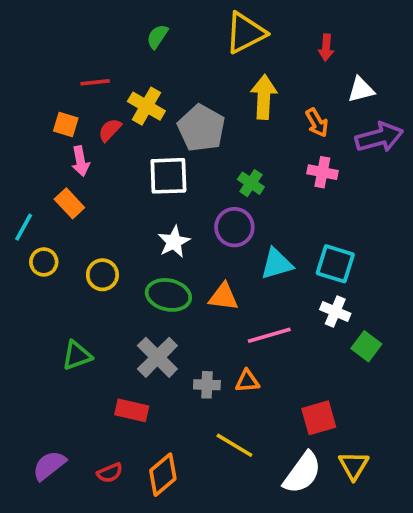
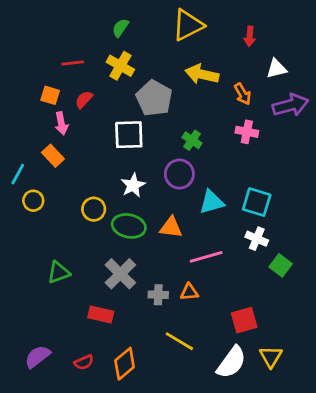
yellow arrow: (264, 97) -> (202, 74), turned -80
yellow cross: (146, 106) -> (120, 66), moved
yellow circle: (102, 275) -> (94, 209), moved

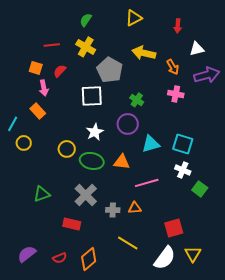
yellow triangle: (188, 25) -> (134, 18), size x0.7

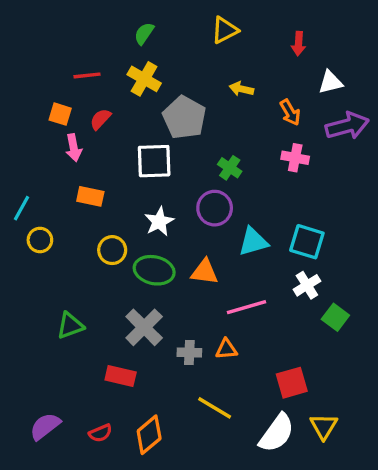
yellow arrow: (144, 53) -> (241, 89), size x0.6
orange rectangle: (38, 111) -> (90, 196), moved, turned -35
white cross: (183, 170) -> (307, 285), turned 35

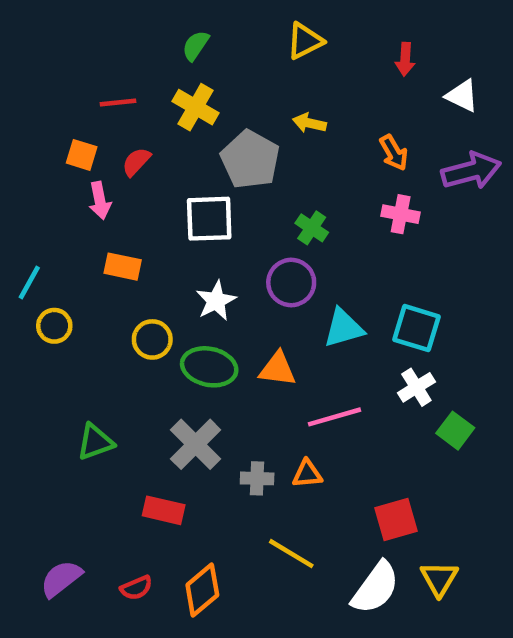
white triangle: (330, 82) -> (462, 96), moved, turned 40
yellow arrow: (241, 89) -> (309, 123), moved

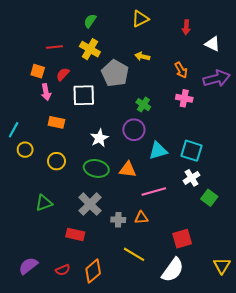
white square: (209, 219) -> (84, 95), moved
yellow circle: (152, 339) -> (56, 161), moved
yellow triangle: (439, 579) -> (222, 266), moved

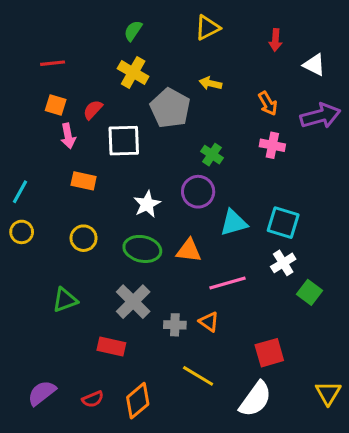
red line: (54, 47) -> (53, 63), moved
yellow circle: (25, 150) -> (22, 232), moved
orange triangle: (141, 218) -> (209, 322), turned 40

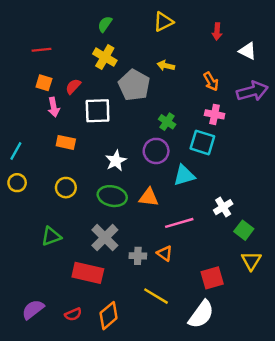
cyan square: (283, 223) -> (202, 142), moved
red rectangle: (111, 346) -> (88, 273), size x1.4
yellow triangle: (328, 393) -> (251, 261), moved

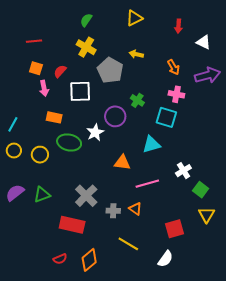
purple circle: (156, 151) -> (115, 116), moved
yellow circle: (66, 188) -> (40, 155), moved
green ellipse: (112, 196) -> (69, 142), moved
purple semicircle: (33, 309) -> (15, 193), moved
white semicircle: (201, 314) -> (165, 259), size x0.7

